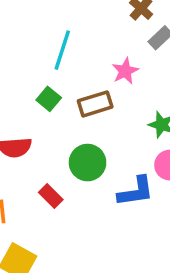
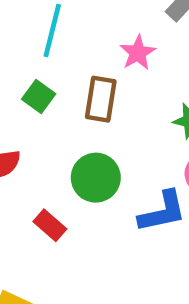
brown rectangle: (95, 104) -> (101, 99), turned -60

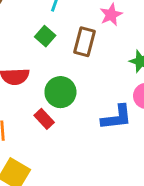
green circle: (96, 178) -> (60, 92), moved

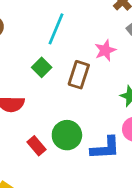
green circle: (60, 92) -> (67, 135), moved

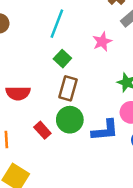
green square: (42, 67) -> (62, 59), moved
brown rectangle: (79, 75) -> (68, 88), moved

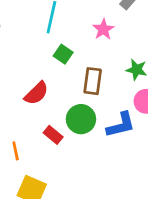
brown rectangle: (68, 88) -> (93, 81), moved
red semicircle: (18, 93) -> (36, 93), moved, turned -35

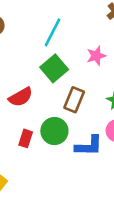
green square: (63, 54) -> (54, 68), size x1.5
red rectangle: (53, 135) -> (26, 138), turned 54

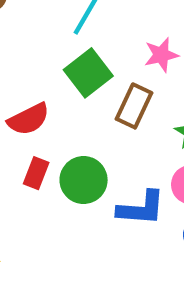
brown rectangle: (74, 100) -> (134, 106), moved
red rectangle: (26, 138) -> (36, 173), moved

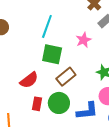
green square: (88, 73) -> (52, 54), turned -30
brown rectangle: (134, 106) -> (66, 77), moved, turned 36

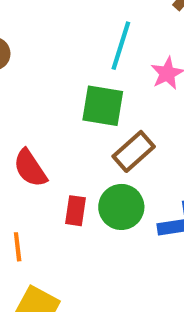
cyan line: (47, 26) -> (121, 46), moved
red semicircle: (29, 80) -> (30, 168), moved, turned 96

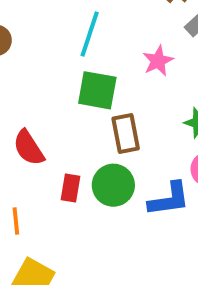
cyan line: (121, 46) -> (90, 34), moved
brown rectangle: (134, 151) -> (126, 133), turned -60

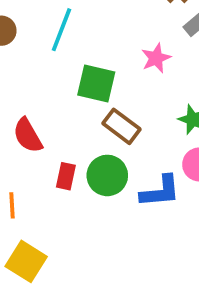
cyan line: (90, 34) -> (62, 30), moved
brown rectangle: (126, 133) -> (121, 126), turned -45

